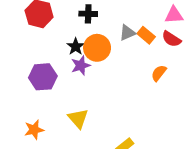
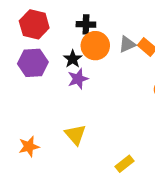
orange circle: (97, 48) -> (95, 46), moved
purple hexagon: (43, 77) -> (33, 63), moved

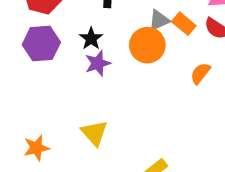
orange circle: (95, 46) -> (147, 45), moved

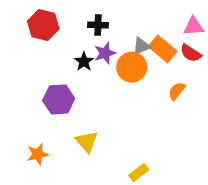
orange rectangle: (184, 24) -> (163, 49), size x1.4
purple hexagon: (41, 43) -> (59, 99), moved
purple star: (98, 63) -> (105, 53), moved

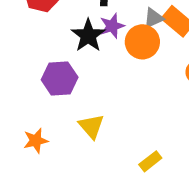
black star: (84, 62) -> (88, 36), size x1.5

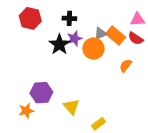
purple hexagon: (60, 78) -> (41, 93), moved
yellow triangle: (91, 126) -> (71, 107), moved

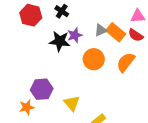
black cross: (69, 18) -> (62, 11), moved, turned 32
black star: (59, 44) -> (60, 41), turned -30
orange circle: (93, 49) -> (94, 59), moved
orange semicircle: (126, 66) -> (126, 62), size x1.5

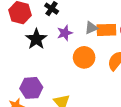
orange rectangle: (116, 32) -> (106, 30), turned -42
black star: (60, 41) -> (36, 39), moved, turned 30

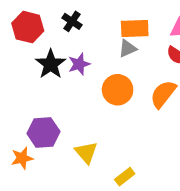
orange rectangle: (106, 30) -> (135, 28), moved
purple star: (65, 33) -> (79, 64), moved

